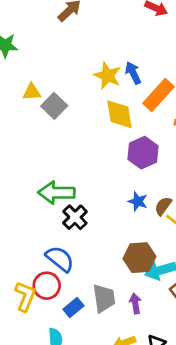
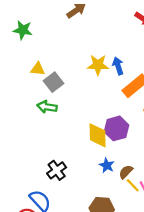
yellow star: (107, 76) -> (98, 65), turned -30
yellow diamond: (119, 114) -> (98, 135), moved
green arrow: (56, 193) -> (47, 107), moved, size x0.7

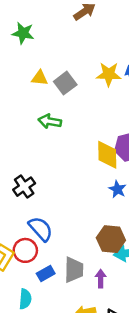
gray square: (53, 82) -> (65, 83), moved
black cross: (57, 170) -> (24, 187), moved

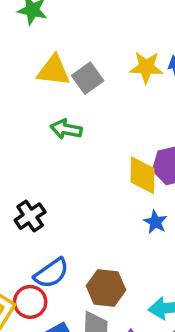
yellow triangle: (40, 78) -> (53, 71), size x1.5
blue semicircle: (41, 229) -> (51, 273), turned 96
brown hexagon: (111, 239) -> (106, 288), moved

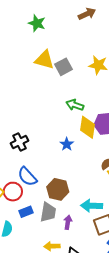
green arrow: (66, 129) -> (75, 105), moved
blue star: (155, 222) -> (67, 144), moved
blue semicircle: (51, 273) -> (27, 177), turned 75

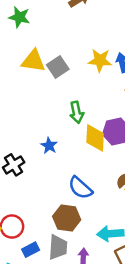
green arrow: (75, 105) -> (77, 112), turned -114
blue star: (67, 144) -> (49, 146), moved
blue semicircle: (27, 177) -> (80, 188), moved

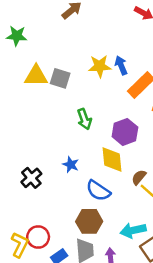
gray square: (58, 67) -> (60, 78), turned -30
yellow diamond: (95, 138) -> (112, 159), moved
blue star: (49, 146) -> (71, 165), moved

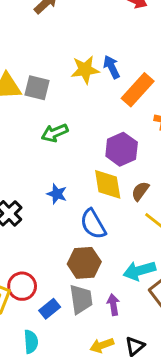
green arrow: (84, 119) -> (55, 133), moved, turned 90
brown semicircle: (139, 177) -> (140, 191), moved
blue semicircle: (98, 191) -> (93, 224), turned 30

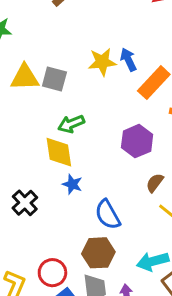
yellow diamond: (108, 184) -> (59, 152), moved
red circle: (22, 286) -> (52, 273), moved

